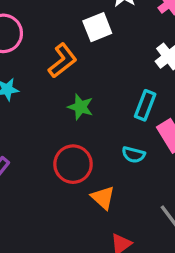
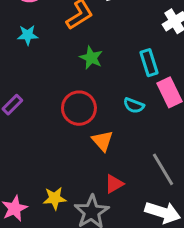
cyan rectangle: (145, 105) -> (149, 63), turned -45

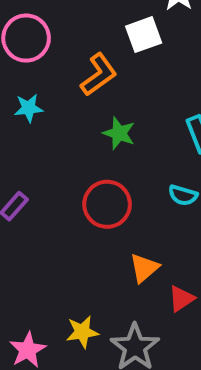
orange triangle: (102, 141) -> (144, 268), moved, turned 35
red triangle: (114, 184) -> (181, 299), moved

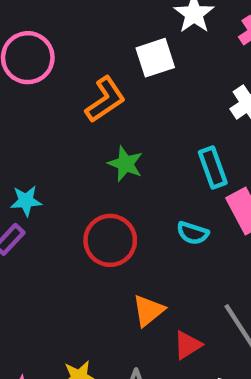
cyan star: (29, 108) -> (26, 201), moved

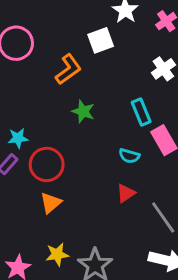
red circle: (110, 240) -> (47, 164), moved
orange triangle: (148, 311) -> (51, 203), moved
red triangle: (188, 345) -> (126, 193), moved

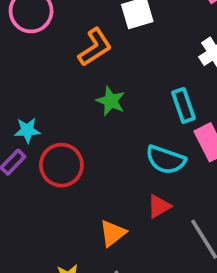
cyan semicircle: (129, 156) -> (166, 160), size x1.5
orange triangle: (51, 203) -> (113, 233), moved

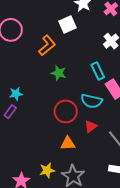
red circle: (61, 165) -> (66, 111), moved
orange triangle: (113, 233) -> (68, 143), turned 42

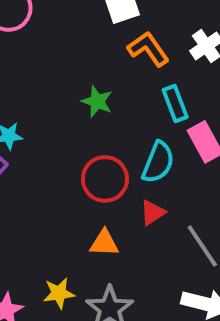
orange L-shape: (47, 45) -> (148, 49), moved, turned -90
cyan semicircle: (92, 101) -> (158, 162), turned -85

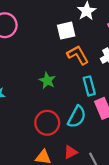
red triangle: (153, 213) -> (71, 152), moved

